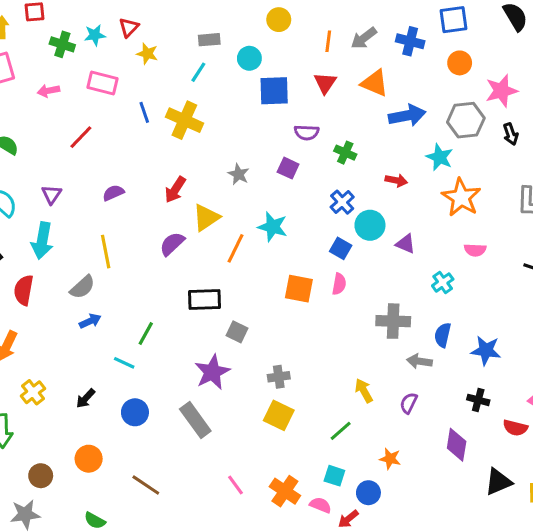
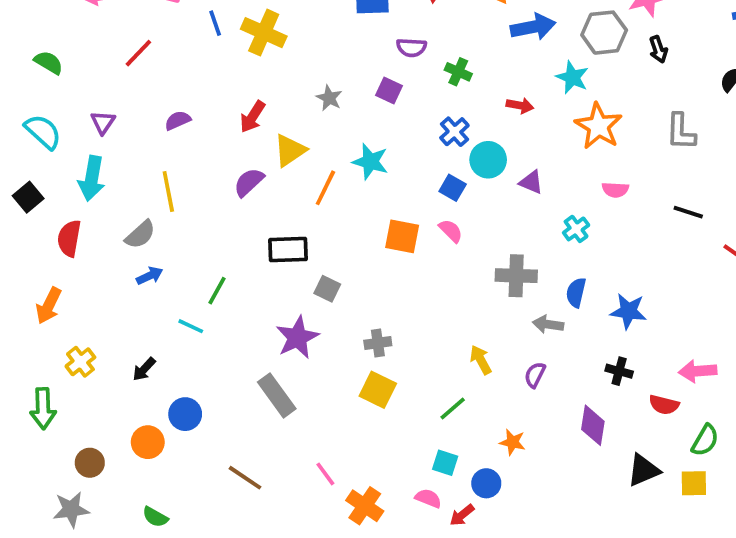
pink semicircle: (339, 284) -> (451, 231), turned -55
blue circle: (135, 412) -> (185, 414), moved
brown line: (146, 485) -> (245, 478), moved
orange cross: (285, 491) -> (365, 506), moved

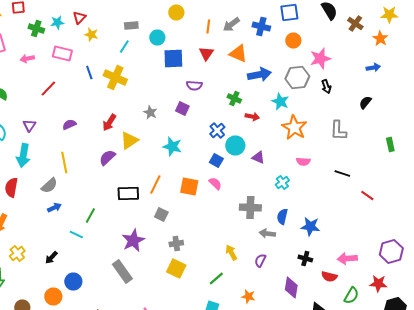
green cross: (458, 72) -> (234, 98), moved
orange line: (325, 188) -> (155, 184), moved
gray square: (327, 289) -> (161, 214), moved

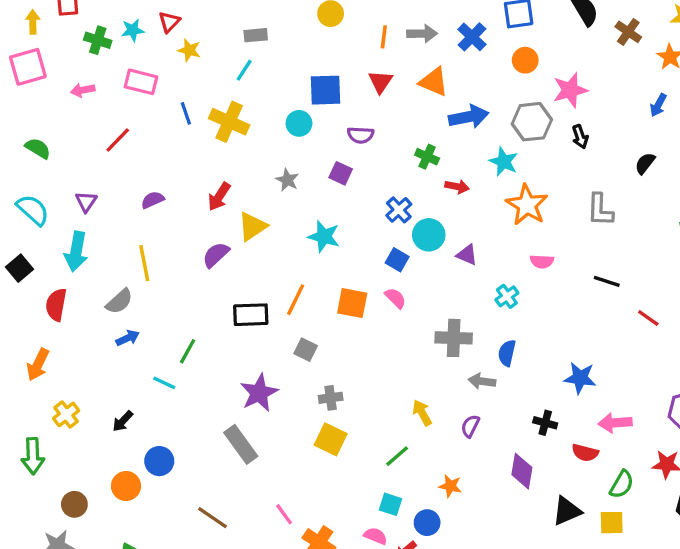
gray arrow: (231, 24) -> (422, 34), turned -144
blue cross: (261, 26) -> (472, 37), turned 30
cyan circle: (157, 38) -> (299, 123), moved
blue arrow: (373, 68) -> (658, 105), turned 128
blue star: (310, 226) -> (580, 378), moved

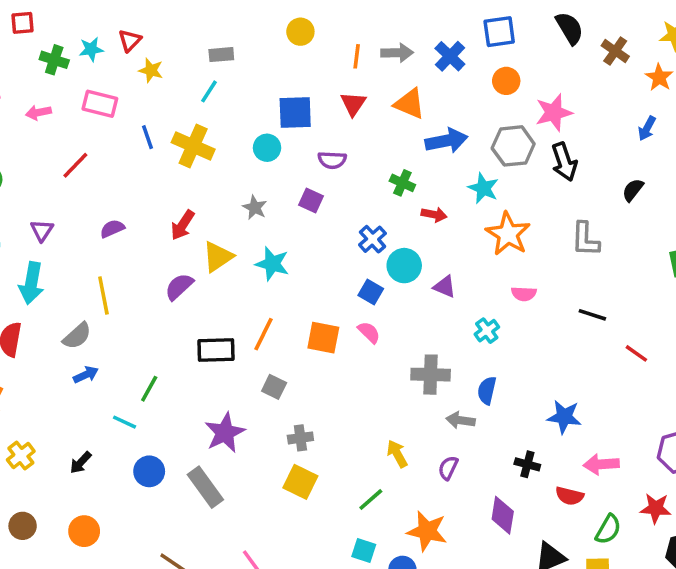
black arrow: (580, 137) -> (564, 162), size x1.5
cyan star: (324, 236) -> (272, 264), moved
blue circle: (159, 461) -> (149, 471), moved
orange star: (450, 486) -> (427, 531), size x1.6
brown circle: (74, 504) -> (23, 526), moved

